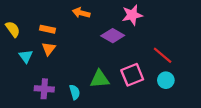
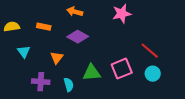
yellow semicircle: (13, 29) -> (12, 27), turned -63
purple diamond: (113, 36) -> (78, 37), moved
orange triangle: (49, 49) -> (57, 58), moved

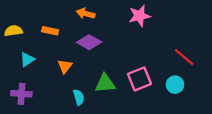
red line: (150, 51) -> (184, 57), moved
cyan triangle: (24, 52) -> (27, 59), turned 32
purple cross: (41, 82) -> (21, 94), moved

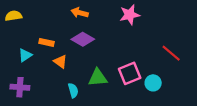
yellow semicircle: (13, 31) -> (13, 16), moved
orange rectangle: (50, 31) -> (47, 42), moved
orange triangle: (65, 66) -> (60, 62), turned -32
cyan circle: (175, 85) -> (153, 83), moved

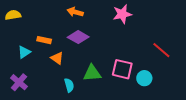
pink square: (130, 73) -> (122, 69), turned 35
purple cross: (20, 87) -> (19, 82), turned 36

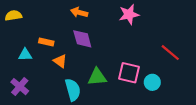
purple diamond: (78, 37) -> (82, 39), turned 45
cyan triangle: (24, 52) -> (25, 55), turned 32
cyan semicircle: (69, 85) -> (73, 90), size x1.5

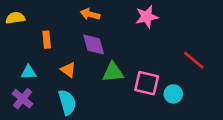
orange rectangle: (46, 42) -> (47, 40), moved, turned 72
cyan triangle: (25, 55) -> (29, 72), moved
green triangle: (97, 77) -> (113, 72), moved
cyan semicircle: (73, 90) -> (67, 102), moved

